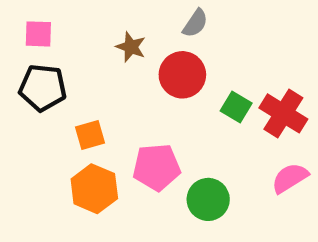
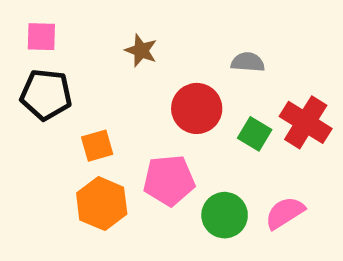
gray semicircle: (195, 23) -> (248, 62), moved, turned -120
red circle: (182, 75) -> (197, 108), moved
green square: (236, 107) -> (255, 134), moved
pink semicircle: (290, 178) -> (285, 213), moved

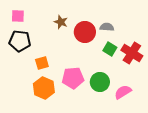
red circle: (197, 108) -> (85, 32), moved
green square: (255, 134) -> (110, 49), moved
green circle: (225, 215) -> (100, 82), moved

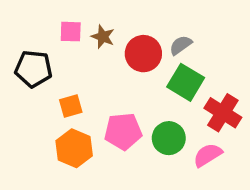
pink square: (18, 16) -> (71, 32), moved
gray semicircle: (107, 27) -> (181, 45), turned -40
green square: (110, 49) -> (186, 82), size x1.5
red cross: (132, 53) -> (223, 113), moved

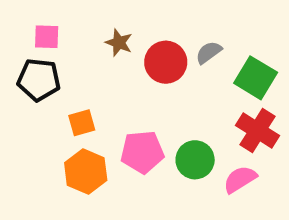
pink square: (71, 32) -> (47, 37), moved
green square: (186, 82) -> (256, 78), moved

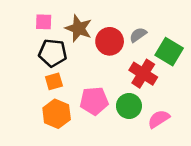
pink square: (47, 37) -> (44, 22), moved
brown star: (119, 43) -> (79, 28), size x1.5
black pentagon: (39, 80) -> (53, 53), moved
red cross: (258, 131) -> (143, 74), moved

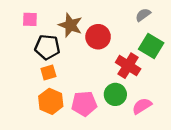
pink square: (44, 22) -> (30, 19), moved
gray semicircle: (138, 35) -> (143, 15), moved
pink pentagon: (94, 101) -> (84, 104), moved

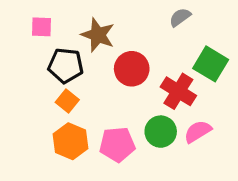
gray semicircle: (143, 15) -> (180, 17), moved
red circle: (98, 37) -> (132, 69), moved
orange square: (48, 72) -> (67, 101), turned -35
pink semicircle: (142, 106) -> (198, 132), moved

